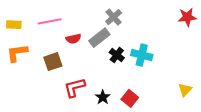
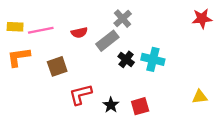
pink line: (50, 21) -> (41, 30), moved
red semicircle: (73, 39) -> (79, 33), moved
yellow triangle: (185, 90) -> (200, 97), turned 40
red square: (130, 98) -> (140, 106), turned 35

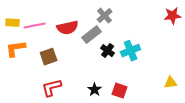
red semicircle: (79, 33) -> (68, 28), size x1.5
cyan cross: (153, 59) -> (131, 51), turned -36
red L-shape: (80, 94) -> (52, 88), moved
red square: (140, 106) -> (120, 91), turned 35

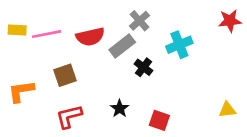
orange L-shape: (16, 49) -> (21, 91), moved
cyan cross: (131, 51) -> (179, 45), moved
black star: (95, 90) -> (120, 109), moved

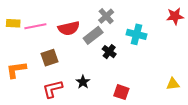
cyan cross: (179, 45) -> (136, 34), turned 36
black star: (120, 109) -> (83, 82), moved

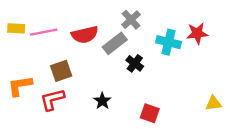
red star: (175, 16) -> (197, 33), moved
red L-shape: (53, 89) -> (52, 100), moved

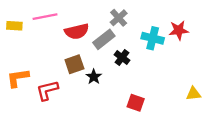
pink line: (44, 32) -> (45, 17), moved
brown square: (61, 71) -> (74, 64), moved
black star: (102, 101) -> (94, 77), moved

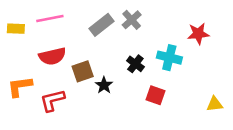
red semicircle: (77, 31) -> (52, 56), moved
cyan cross: (153, 38) -> (169, 58), moved
gray rectangle: (104, 39) -> (101, 25), moved
red square: (136, 103) -> (156, 95), moved

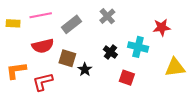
gray rectangle: (101, 25) -> (71, 24), moved
brown square: (83, 71) -> (67, 58), turned 36
yellow triangle: (215, 104) -> (175, 67), moved, size x1.5

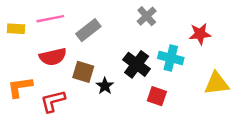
gray cross: (107, 16) -> (147, 16), moved
black cross: (110, 52) -> (137, 64), size x1.5

